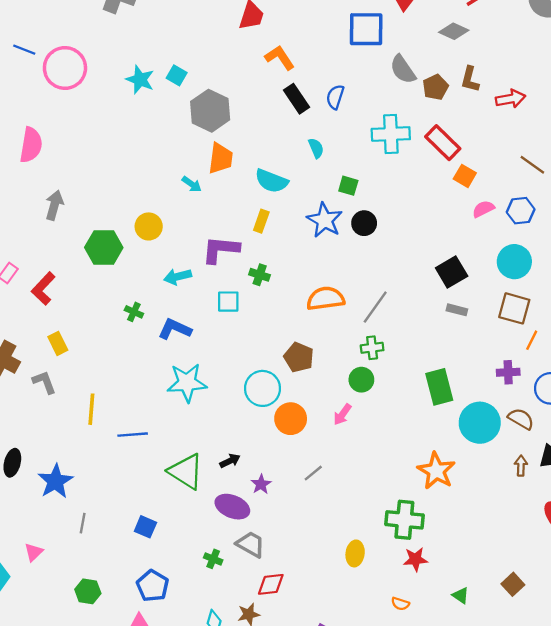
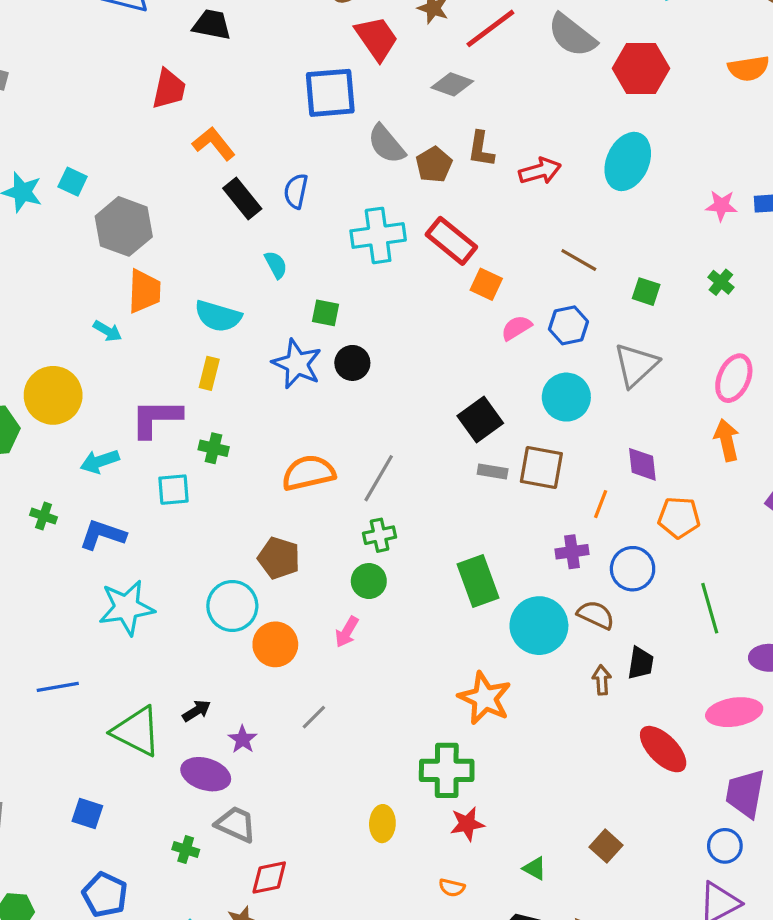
yellow circle: (149, 226) -> (53, 395), size x1.5
brown square: (514, 308) -> (541, 468), moved

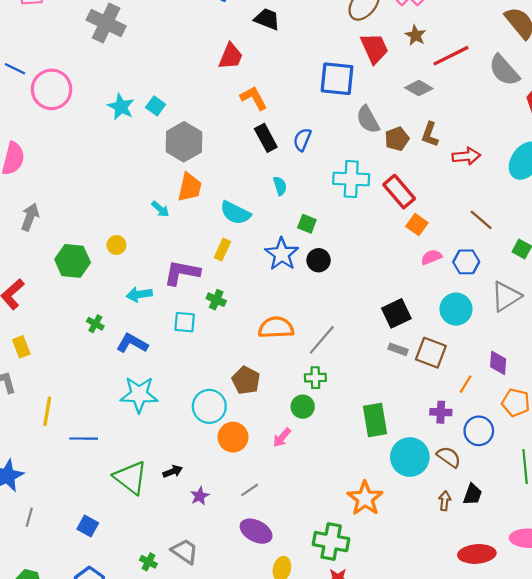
yellow circle: (53, 395) -> (116, 245), size x0.5
red ellipse: (663, 749) -> (477, 554), turned -60
purple ellipse: (206, 774) -> (256, 531), moved

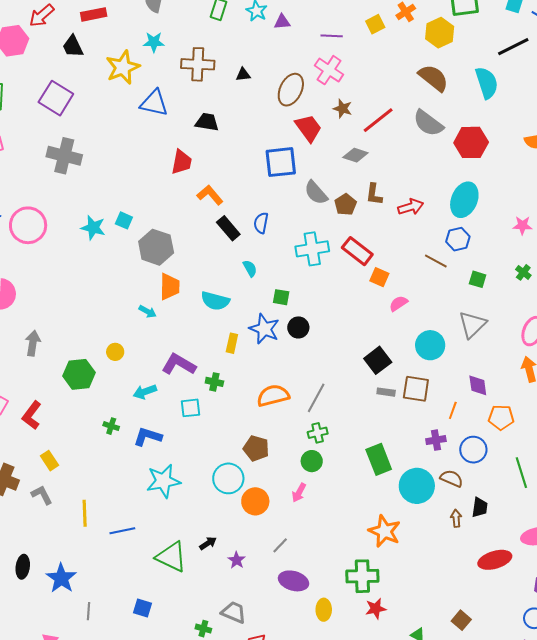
yellow rectangle: (222, 250) -> (232, 343), moved
blue hexagon: (466, 262) -> (458, 239), moved
purple L-shape: (182, 273) -> (179, 364), turned 32

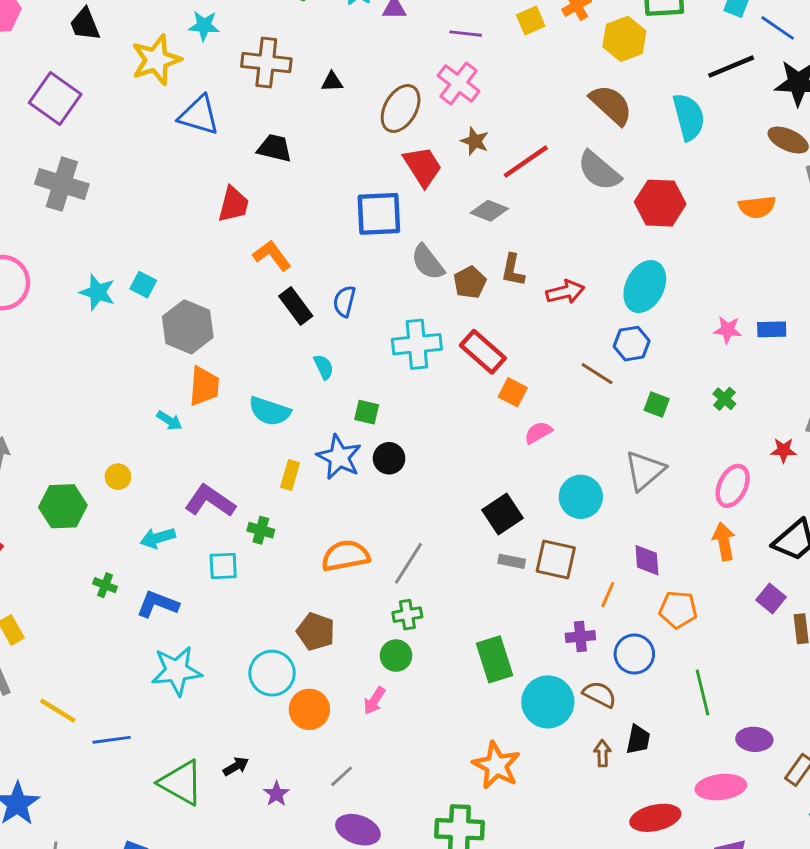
yellow line: (85, 513) -> (58, 711), turned -60

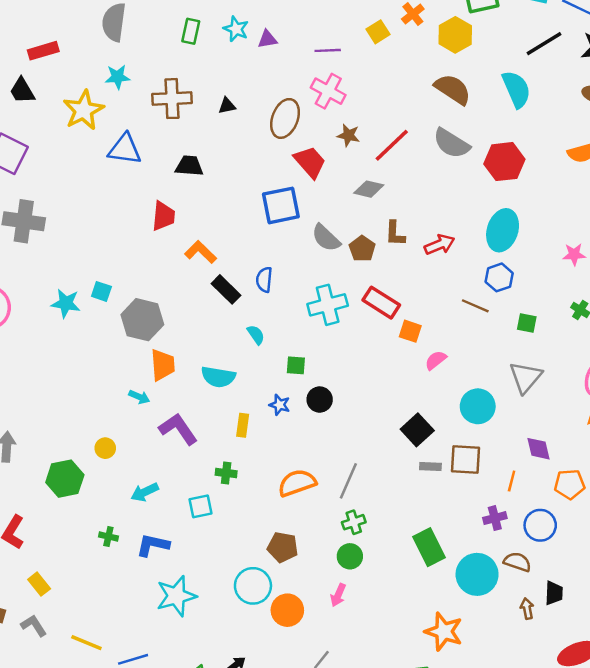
blue star: (339, 457) -> (280, 405), size x0.6
purple L-shape: (210, 501) -> (178, 429), moved, turned 30

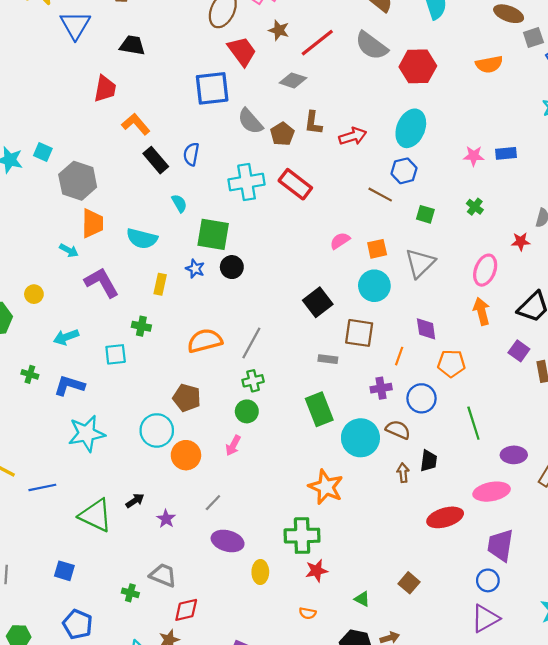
blue triangle: (125, 149) -> (75, 25), turned 48
orange square: (410, 331) -> (377, 249), moved, turned -36
green square: (296, 365) -> (213, 234), size x1.8
gray rectangle: (430, 467) -> (328, 359), moved

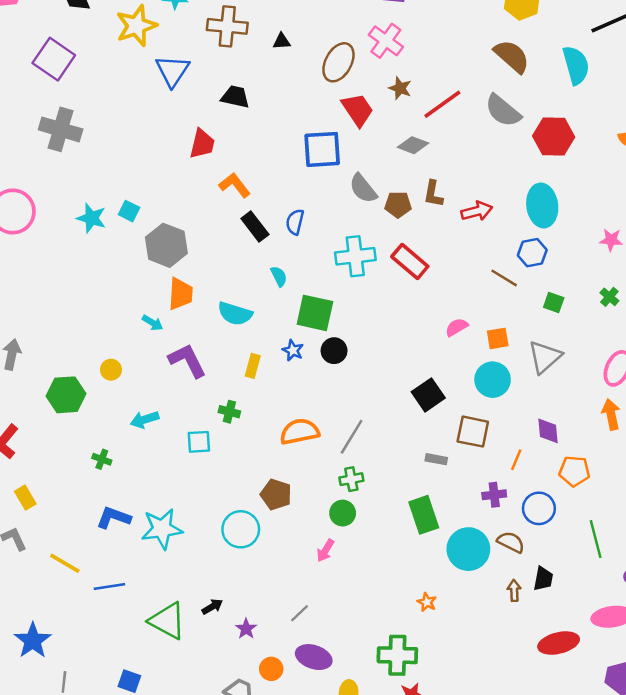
cyan ellipse: (411, 128) -> (542, 205), turned -33
brown pentagon: (282, 134) -> (398, 204), turned 30
blue L-shape: (69, 386) -> (114, 518), moved
orange circle: (186, 455) -> (271, 669), moved, size x0.7
orange star: (326, 487) -> (427, 602), size x0.5

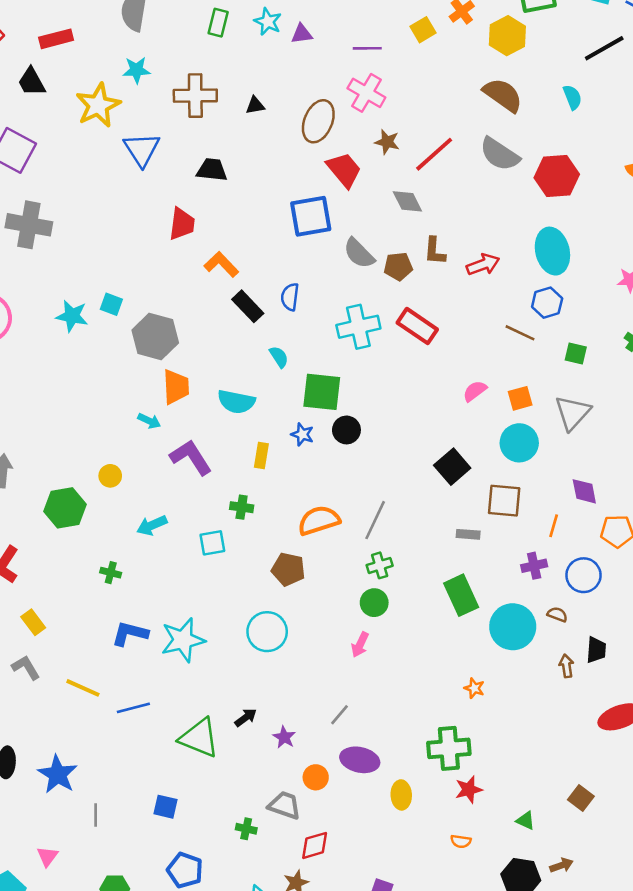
cyan semicircle: (576, 65) -> (572, 97), size x0.6
gray diamond: (413, 145) -> (407, 201), turned 48
brown pentagon: (276, 494) -> (288, 569), moved
brown semicircle: (511, 542) -> (557, 614), size x0.7

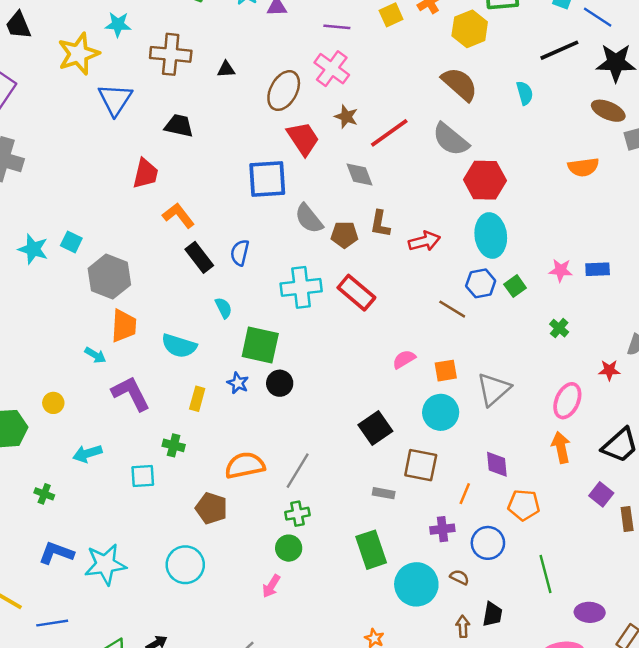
red hexagon: (557, 176) -> (485, 180), moved
green square: (576, 353) -> (515, 286), moved, turned 35

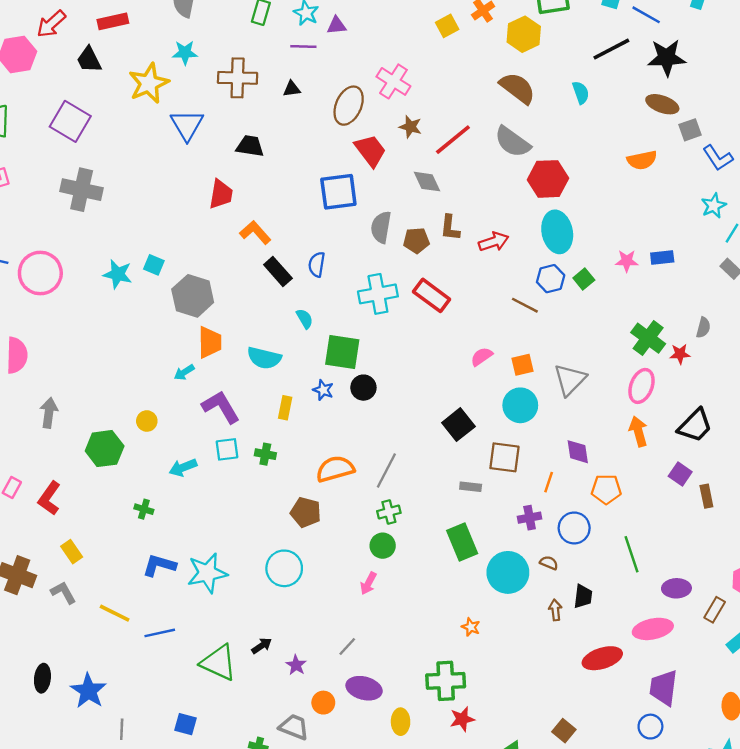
purple line: (337, 27) -> (303, 47), moved
gray semicircle: (309, 219) -> (381, 227), turned 52
green cross: (559, 328) -> (648, 338), moved, size x1.8
cyan arrow: (95, 355) -> (184, 372), turned 120
cyan square: (143, 476) -> (227, 449), moved

